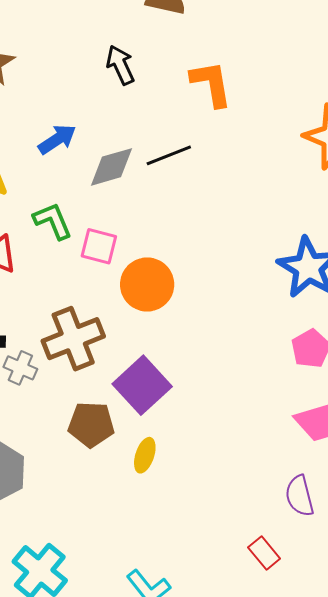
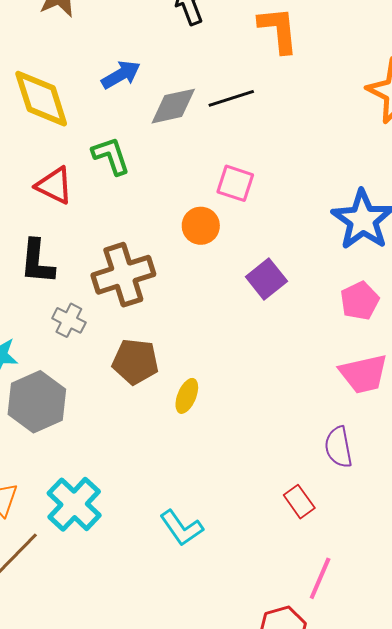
pink square: (99, 246) -> (235, 183), moved
orange circle: (147, 284) -> (201, 226), size x0.7
gray cross: (20, 368) -> (69, 320), moved
purple square: (142, 385) -> (266, 279), moved, size x0.7

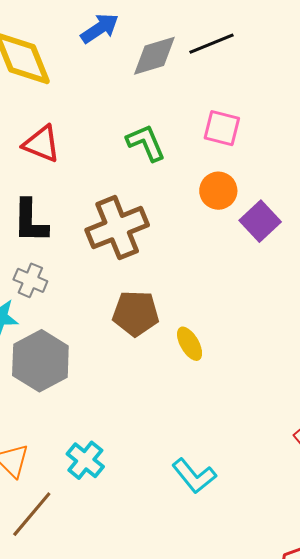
green L-shape: (111, 156) -> (146, 143), moved
orange circle: (201, 226) -> (218, 191), moved
gray cross: (69, 320) -> (30, 280), moved
yellow ellipse: (187, 396) -> (190, 344), turned -48
cyan cross: (74, 504) -> (85, 460), size x0.7

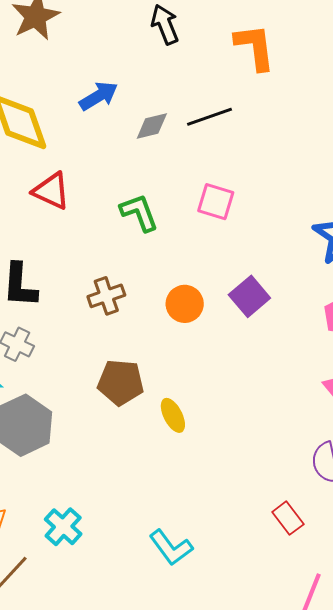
gray diamond: (154, 56) -> (152, 126), size x0.7
red triangle: (42, 144) -> (51, 191), moved
orange circle: (218, 191) -> (185, 304), moved
brown cross: (117, 228) -> (106, 296), size x0.6

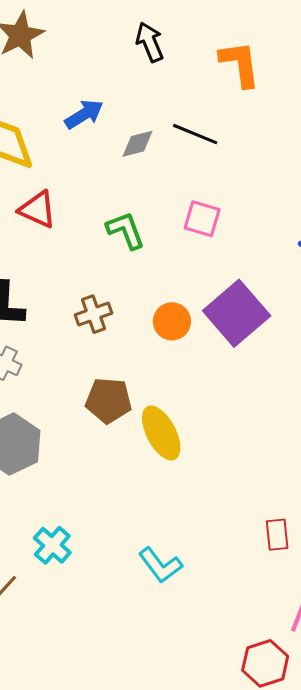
black line: (209, 117) -> (195, 134), turned 42
purple square: (249, 296) -> (237, 313), size x1.6
yellow ellipse: (173, 415) -> (161, 433), size x1.6
red rectangle: (288, 518) -> (277, 535), turned 32

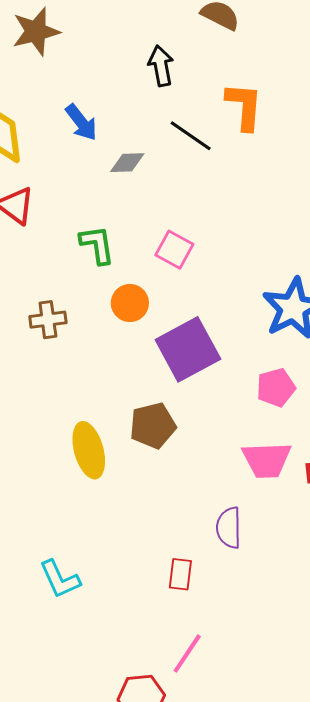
blue arrow: (84, 114) -> (81, 122), turned 72
black line: (195, 134) -> (191, 136), moved
orange circle: (172, 321) -> (130, 303), moved
brown pentagon: (109, 400) -> (153, 426), moved, turned -30

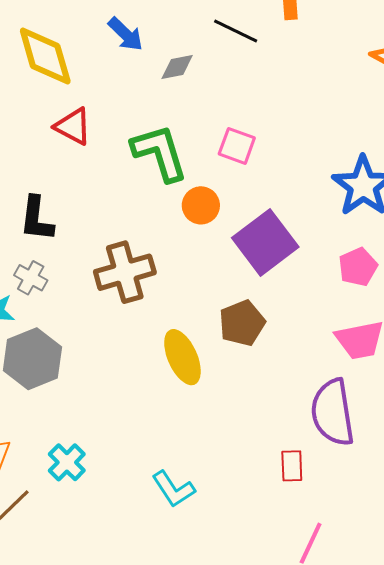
green L-shape: (97, 245) -> (160, 153), size x1.5
brown cross: (48, 320) -> (125, 272), moved, size x1.6
purple semicircle: (229, 528) -> (333, 413), size x1.6

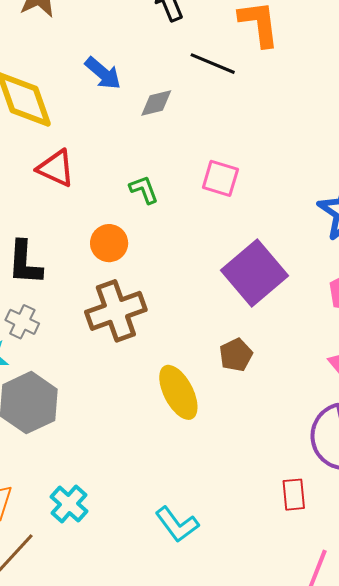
green L-shape: (160, 153) -> (144, 190), size x0.5
orange circle: (201, 205) -> (109, 243), moved
brown pentagon: (242, 323) -> (236, 355), size x0.7

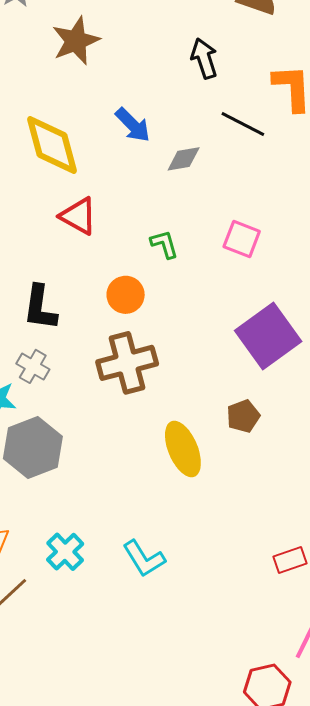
red rectangle: (294, 495) -> (290, 560), turned 72
cyan L-shape: (177, 525) -> (144, 559), moved

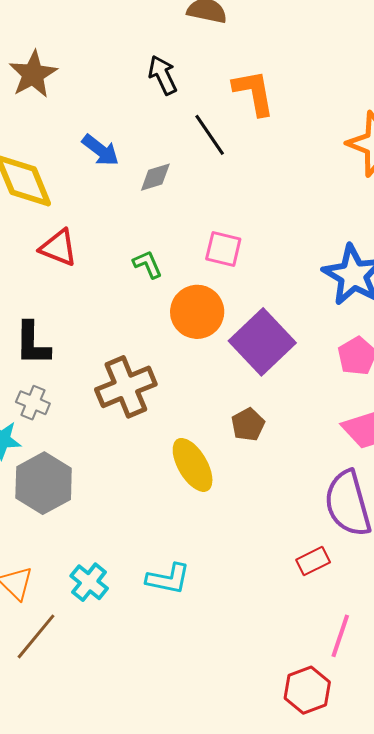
black line: (243, 124) -> (210, 135), turned 36
orange circle: (126, 295) -> (197, 312), moved, size x1.4
cyan L-shape: (144, 559) -> (168, 579), turned -39

